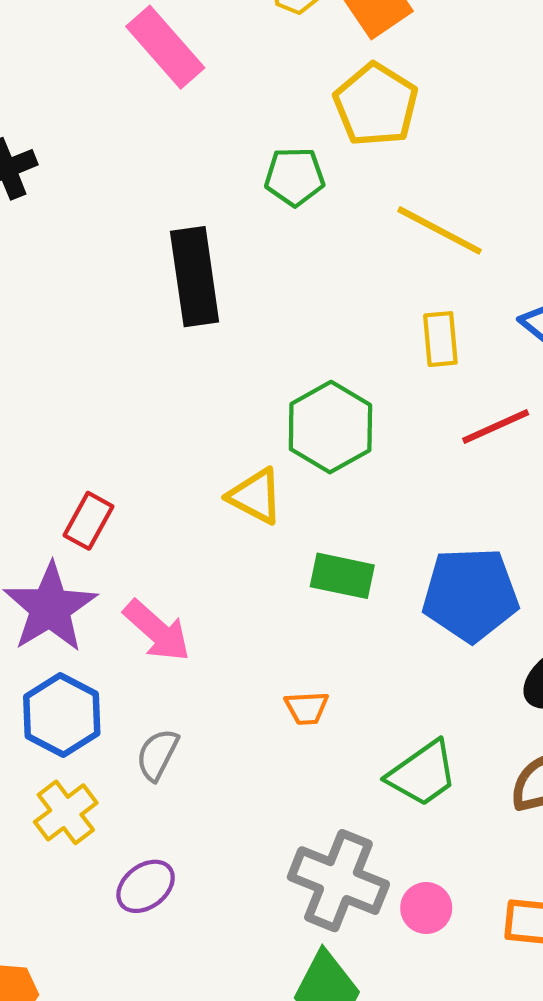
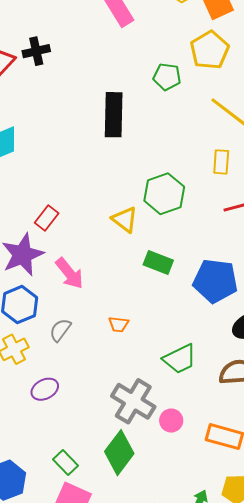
orange trapezoid: (307, 708) -> (119, 324), moved

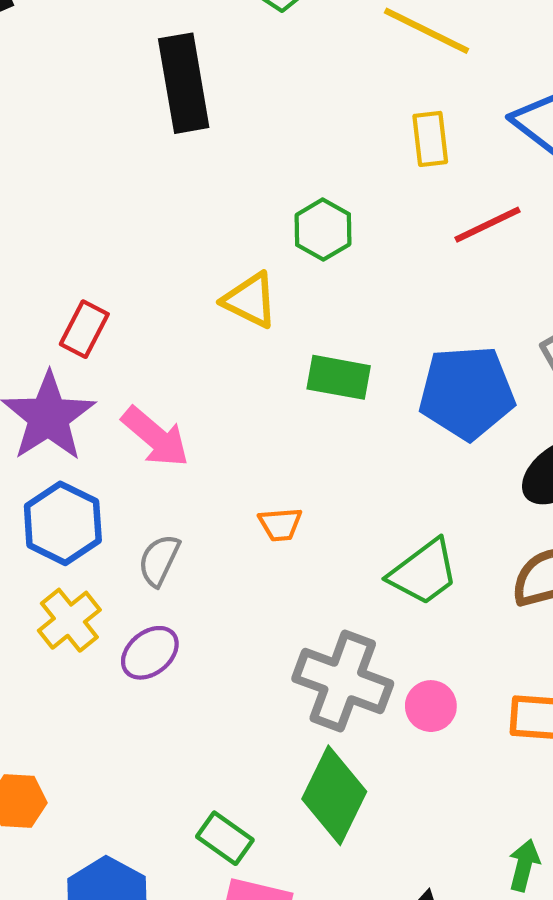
green hexagon: (164, 194) -> (323, 230), size x0.7
purple ellipse: (45, 389) -> (150, 653), moved

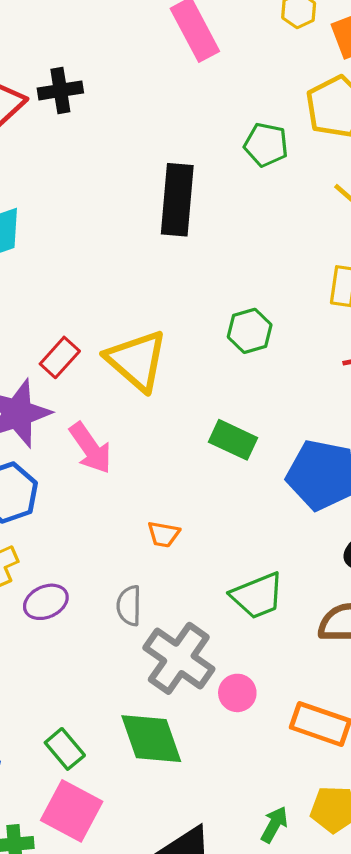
yellow triangle: (250, 300) -> (137, 360), moved, size x1.5
gray semicircle: (159, 560) -> (129, 606), moved, turned -39
green diamond: (334, 795) -> (151, 739), turned -60

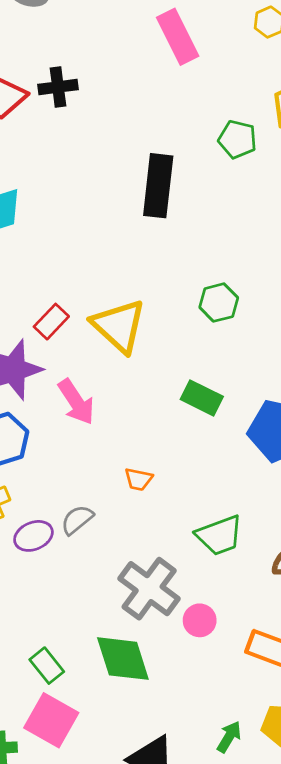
gray semicircle: (129, 606) -> (77, 520), moved, turned 48

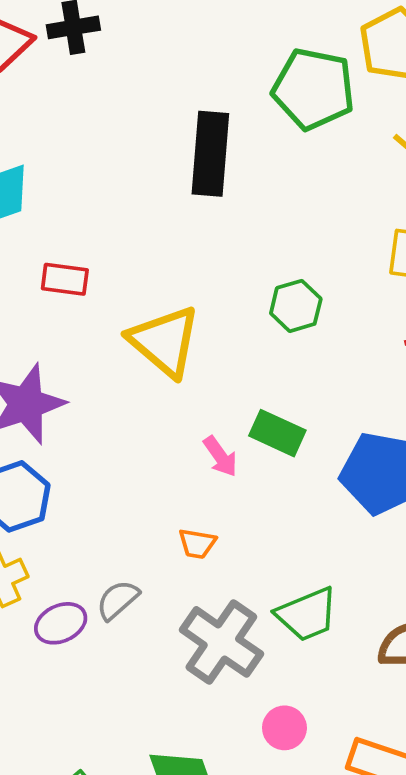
green pentagon: (237, 139) -> (313, 89), size x1.6
red rectangle: (51, 322) -> (65, 279), moved, turned 56
pink arrow: (76, 402) -> (220, 456), moved, size x0.7
gray cross: (149, 589) -> (221, 642), moved

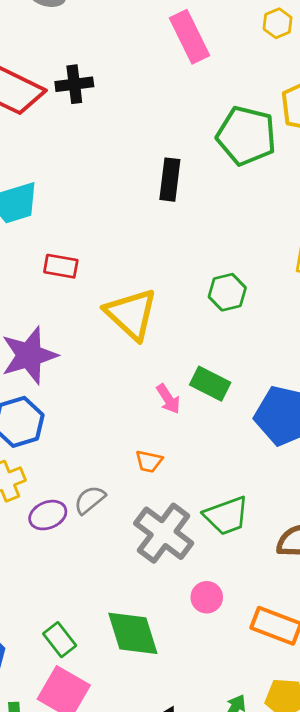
black rectangle: (210, 154) -> (170, 180), size x0.7

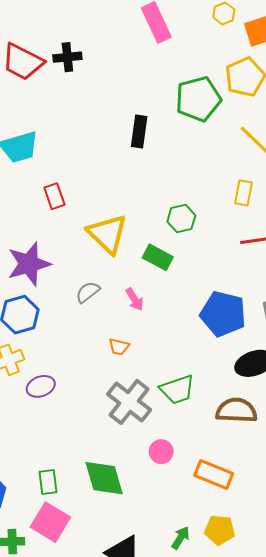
green pentagon: (246, 136) -> (198, 99), turned -30
red rectangle: (61, 266) -> (54, 196), turned 60
green rectangle: (210, 384) -> (158, 257), moved
gray semicircle: (90, 500) -> (88, 292), moved
green rectangle: (60, 640) -> (48, 482), turned 30

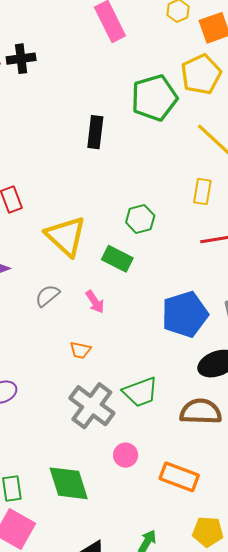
blue pentagon: (223, 314) -> (185, 314), turned -30
yellow pentagon: (220, 530) -> (208, 532), moved

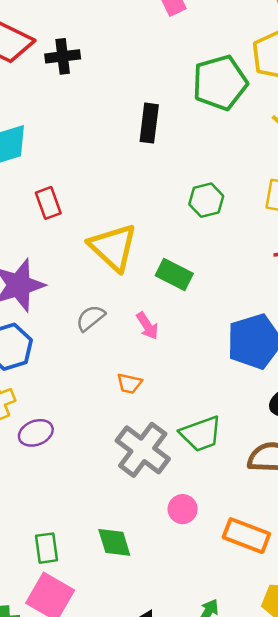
black cross: (21, 59) -> (63, 56), moved
green hexagon: (140, 219) -> (206, 200), moved
green diamond: (69, 483) -> (114, 542), size x0.7

